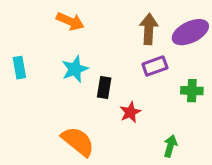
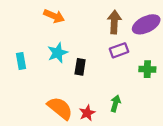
cyan rectangle: (19, 68) -> (21, 61), moved
red star: (130, 112) -> (87, 113), moved
green arrow: (170, 146) -> (115, 103), moved

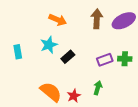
orange arrow: (54, 16) -> (58, 20), moved
purple rectangle: (119, 50) -> (105, 60), moved
black rectangle: (80, 67) -> (68, 57), turned 40

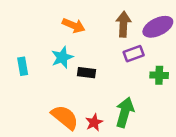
black rectangle: (68, 57) -> (86, 73), turned 48
purple rectangle: (105, 60) -> (134, 54), moved
green arrow: (98, 88) -> (125, 112), size x1.6

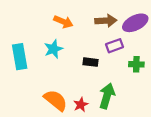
brown arrow: (123, 24) -> (106, 21), turned 84
cyan rectangle: (23, 66) -> (20, 57), size x1.6
black rectangle: (86, 73) -> (91, 62), moved

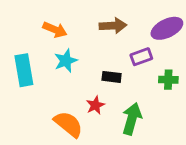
brown arrow: (106, 21) -> (113, 26), moved
orange arrow: (63, 22) -> (55, 30), moved
red star: (81, 105) -> (95, 105), moved

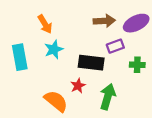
brown arrow: (113, 26) -> (104, 21), moved
orange arrow: (55, 30) -> (45, 24), turned 36
black rectangle: (112, 77) -> (91, 63), size x1.6

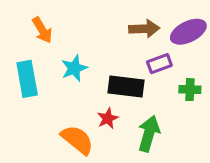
orange arrow: (45, 24) -> (42, 30), moved

